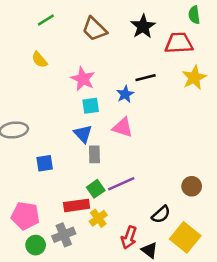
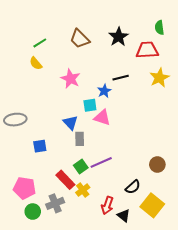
green line: (46, 20) -> (40, 43), moved
cyan square: (91, 106) -> (90, 105), moved
red rectangle: (77, 205) -> (65, 180), turned 54

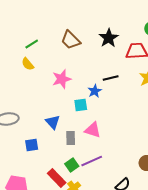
pink star: (71, 79) -> (62, 79), turned 30
pink triangle: (102, 118) -> (93, 130), moved
blue triangle: (71, 123) -> (53, 122), moved

